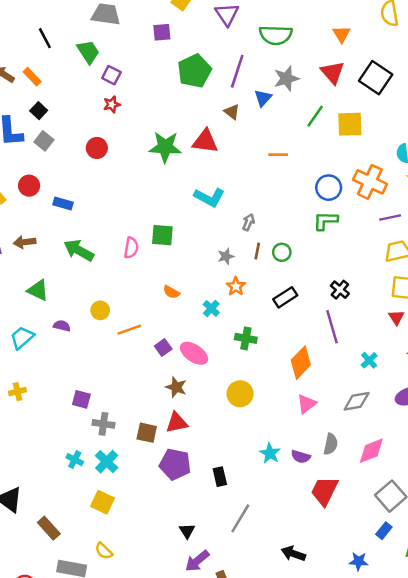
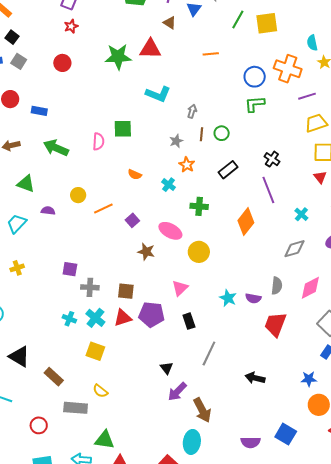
pink ellipse: (194, 353) -> (170, 231), moved
pink triangle: (307, 404) -> (180, 288), moved
red triangle: (177, 423) -> (123, 318), moved

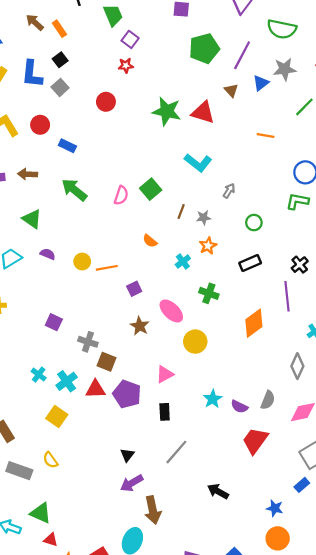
green square: (123, 129) -> (151, 189), turned 36
brown line: (201, 134) -> (181, 212), moved
yellow circle: (78, 195) -> (82, 261), moved
gray diamond: (294, 249) -> (297, 366), turned -65
gray cross: (90, 287) -> (88, 342), moved

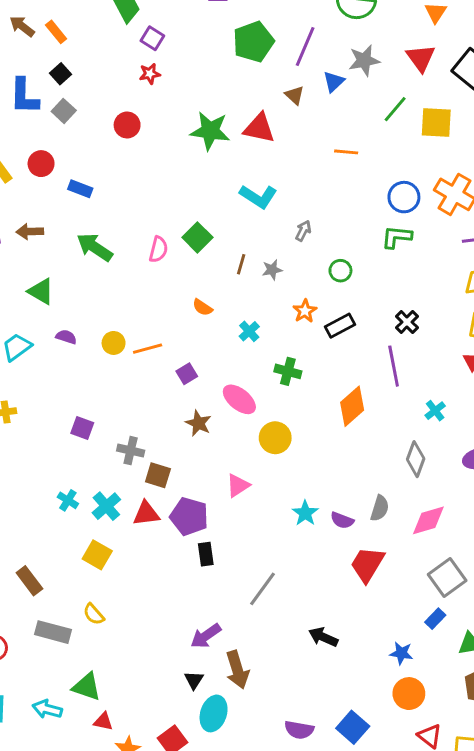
orange star: (208, 246) -> (305, 311), moved
black rectangle: (165, 412) -> (206, 554), moved
black triangle: (127, 455) -> (194, 680), moved

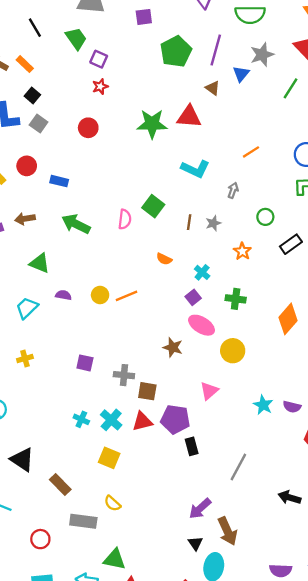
orange line: (346, 152) -> (251, 152), moved, turned -30
black rectangle: (340, 326) -> (291, 244), moved
purple square: (187, 374) -> (193, 297), moved

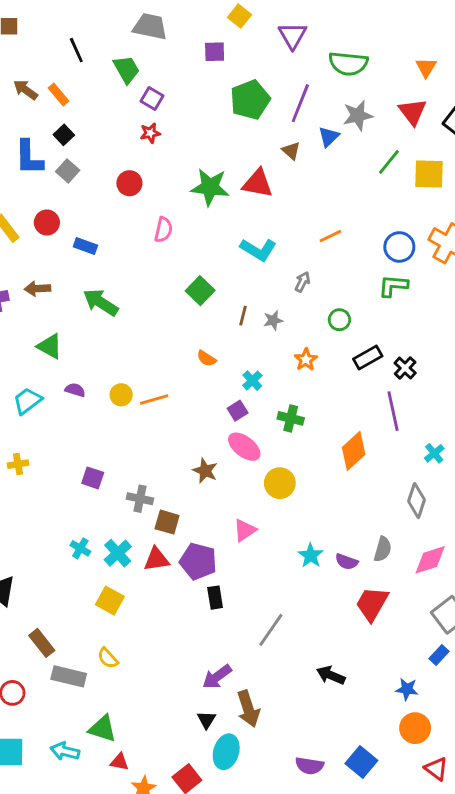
pink semicircle: (125, 219) -> (163, 230), moved
brown rectangle: (60, 484) -> (42, 643), moved

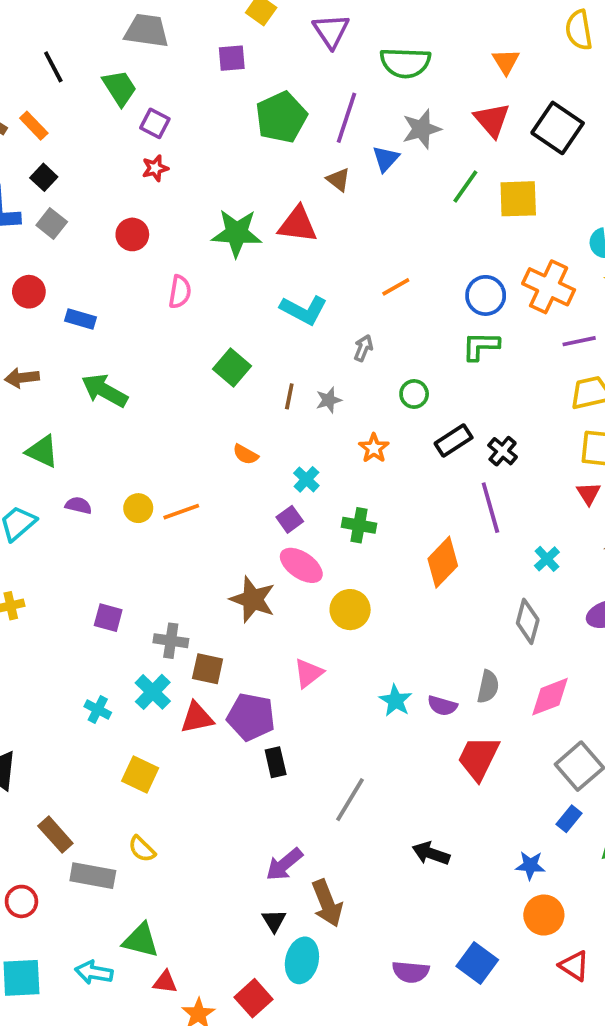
brown star: (205, 471) -> (253, 599), size x1.4
cyan cross: (118, 553) -> (153, 692), moved

